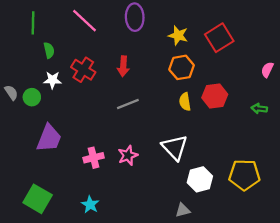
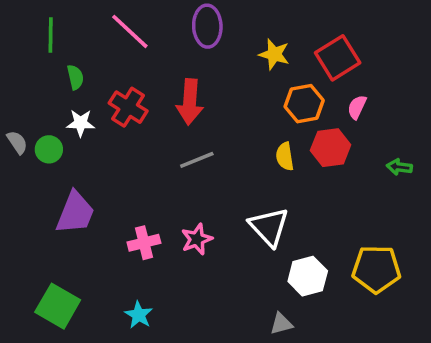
red arrow: (123, 66) -> (190, 102), size x1.4
orange hexagon: (182, 67) -> (304, 104), moved
pink semicircle: (267, 70) -> (357, 107), moved

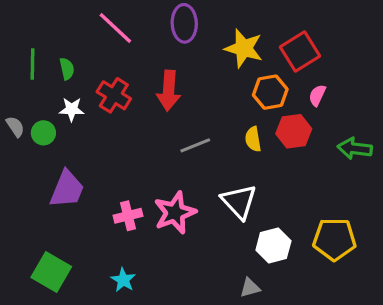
green line: (51, 35) -> (32, 64), moved
yellow star: (274, 54) -> (244, 48), size x1.4
gray line: (197, 160) -> (195, 145), moved
green arrow: (399, 167) -> (355, 148), size x1.5
pink star: (197, 239) -> (175, 213), size x1.5

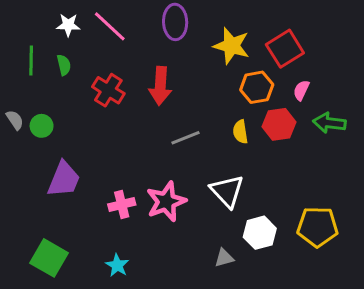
white star: (72, 109) -> (68, 25), moved
green arrow: (355, 148) -> (329, 123), moved
gray triangle: (250, 288) -> (224, 258), moved

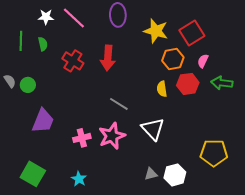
gray line: (186, 138) -> (119, 104), moved, turned 54
white hexagon: (260, 233) -> (175, 175), moved

